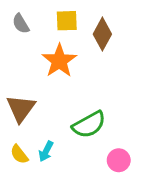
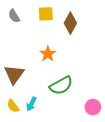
orange star: (59, 61) -> (48, 54), moved, size x0.7
pink circle: (119, 160) -> (93, 107), moved

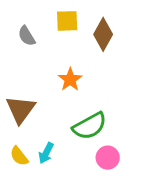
gray semicircle: (14, 16) -> (27, 36), moved
pink circle: (93, 107) -> (108, 158), moved

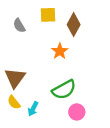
orange star: (70, 79) -> (60, 51), moved
yellow semicircle: (19, 156) -> (14, 102), moved

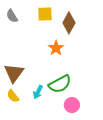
gray semicircle: (19, 26) -> (12, 16), moved
cyan arrow: (33, 109) -> (38, 92), moved

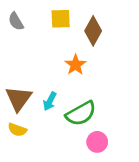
cyan arrow: (38, 92) -> (50, 101), moved
yellow semicircle: (13, 96) -> (17, 130), turned -32

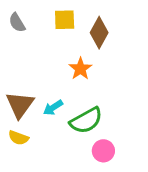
cyan arrow: (50, 101) -> (53, 108), turned 30

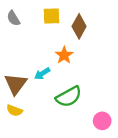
cyan arrow: (53, 108) -> (42, 74), moved
pink circle: (103, 151) -> (102, 121), moved

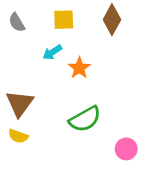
brown diamond: (79, 26) -> (112, 20), moved
cyan arrow: (42, 74) -> (52, 52), moved

